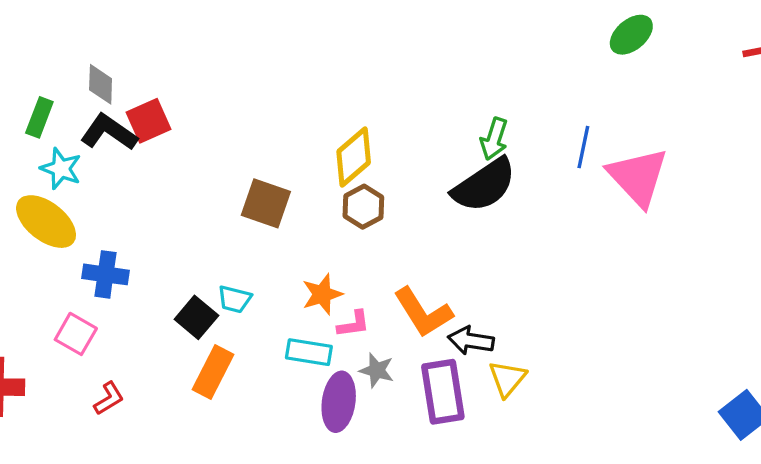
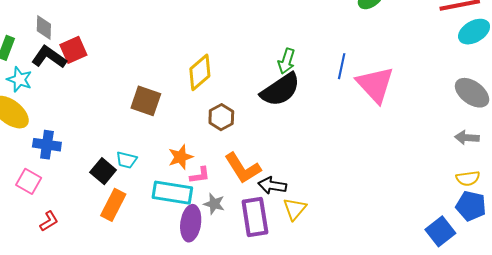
brown hexagon: (363, 207) -> (221, 117), moved
cyan rectangle: (309, 352) -> (172, 193), size x1.4

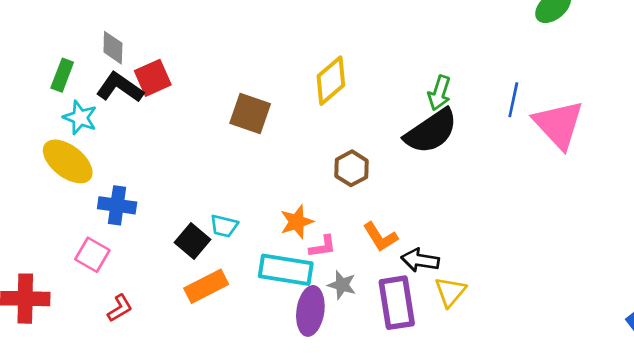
yellow diamond: (200, 72) -> (331, 81), moved
brown square: (146, 101) -> (250, 113), moved
orange L-shape: (243, 168) -> (380, 237), size x0.7
orange rectangle: (113, 205) -> (206, 286), turned 36

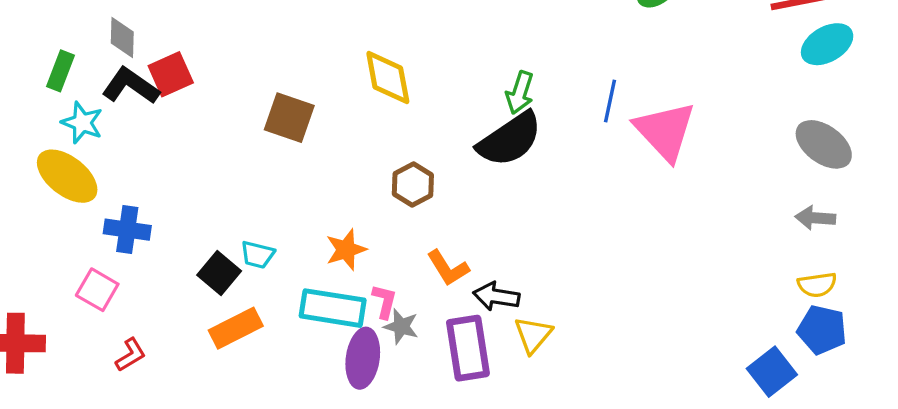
yellow diamond: (331, 81) -> (388, 78), turned -60
pink L-shape: (323, 246) -> (384, 301), moved, turned -68

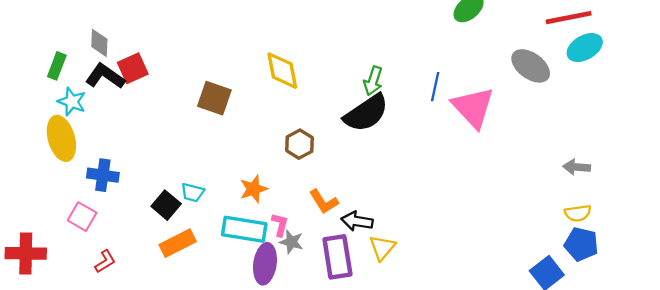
gray ellipse: (824, 144) -> (531, 66), moved
yellow ellipse: (67, 176) -> (61, 138), turned 36

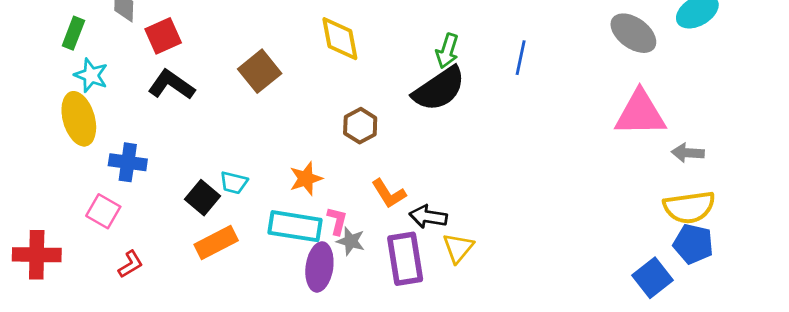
black L-shape: (105, 76) -> (171, 85), moved
brown square: (214, 98) -> (260, 71), turned 32
pink triangle: (473, 107) -> (640, 113), moved, turned -48
yellow semicircle: (578, 213) -> (689, 207), size x1.6

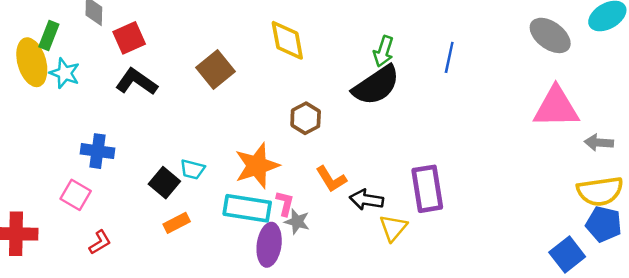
yellow ellipse: (79, 119) -> (32, 62), moved
orange star: (306, 179) -> (257, 166), size x1.5
orange rectangle: (216, 242) -> (177, 223), size x0.7
purple rectangle: (405, 259) -> (427, 189), moved

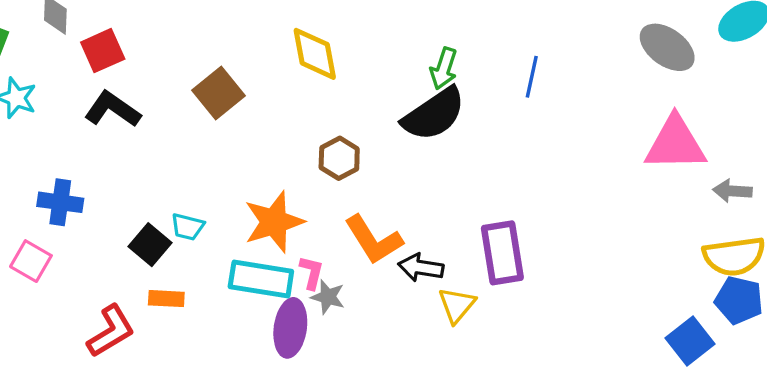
orange L-shape: (331, 179) -> (373, 240), size x1.4
orange rectangle: (177, 223) -> (166, 299), turned 30
red L-shape: (100, 242) -> (111, 331), moved, size x1.6

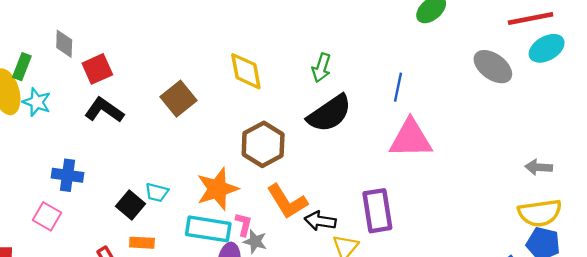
green arrow: (444, 69) -> (321, 68), moved
pink triangle: (675, 144) -> (411, 139), moved
brown hexagon: (339, 158) -> (263, 144), size x1.5

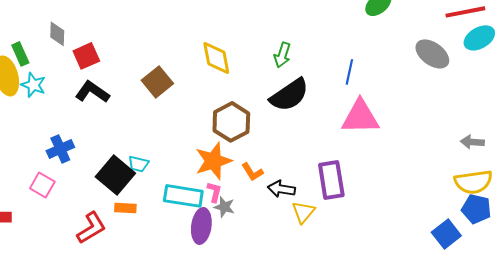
green rectangle: (22, 67) -> (20, 54), turned -45
blue cross: (68, 175) -> (60, 149), turned -32
orange star: (217, 189) -> (213, 161), moved
orange L-shape: (287, 202) -> (252, 172), size x0.6
black square: (130, 205) -> (115, 175), size x1.5

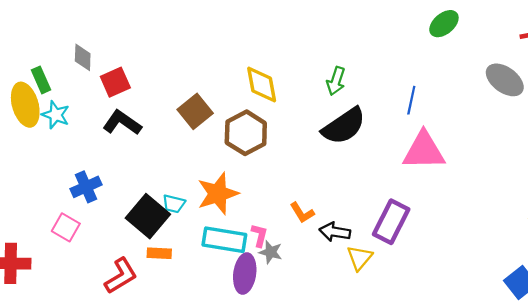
brown hexagon: (231, 122) -> (246, 133), moved
orange star: (213, 161) -> (218, 194), moved
purple rectangle: (331, 180) -> (391, 222), turned 36

